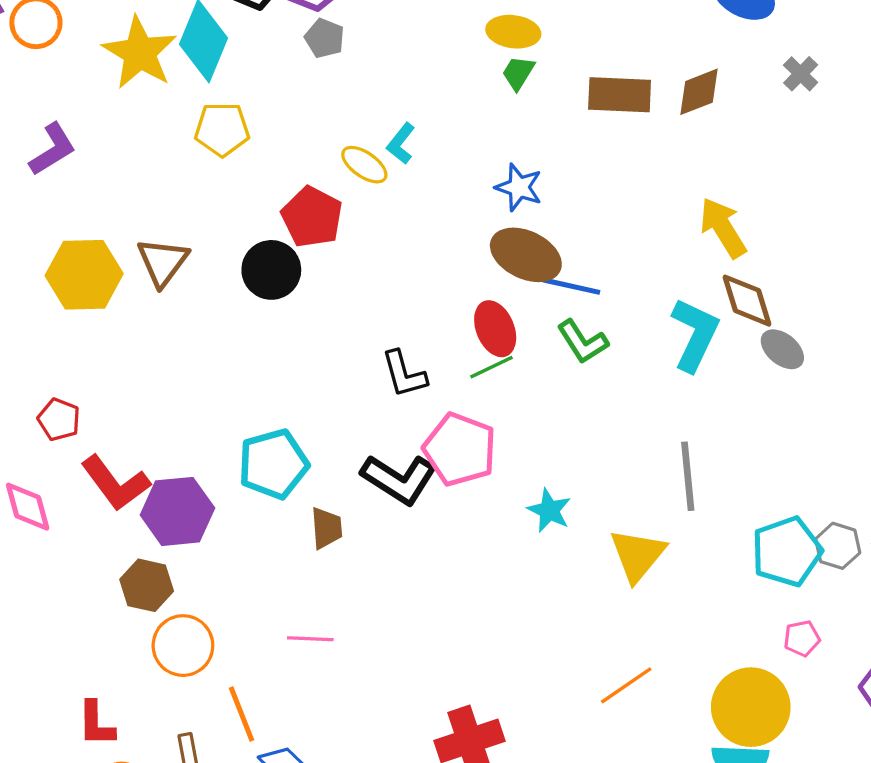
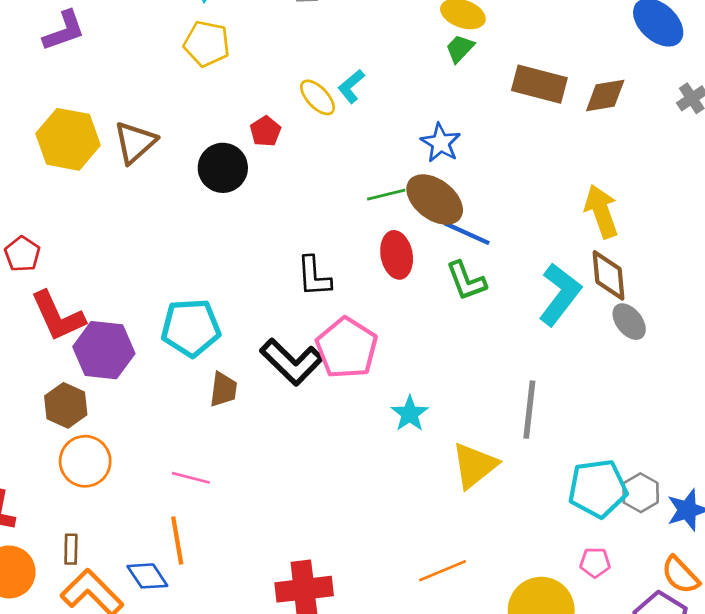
red pentagon: (312, 217) -> (265, 131), size x0.6
green line: (492, 367) -> (386, 195), moved
orange line: (242, 714) -> (177, 541), moved

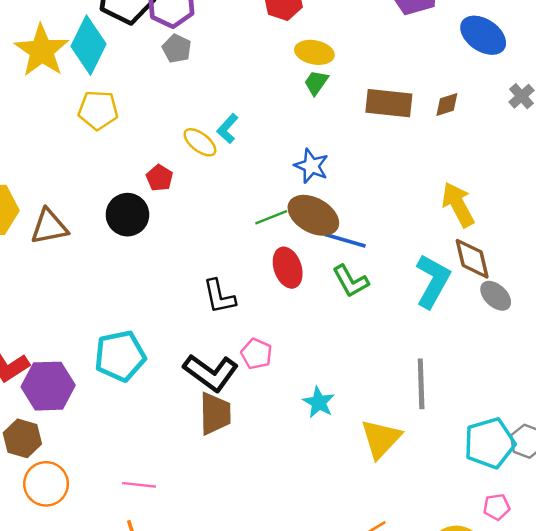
brown diamond: (605, 95) -> (447, 105), size x0.7
brown triangle: (135, 142) -> (49, 227), moved, turned 39
pink pentagon: (347, 348) -> (256, 354), size x0.6
brown trapezoid: (223, 389) -> (215, 414), moved, size x1.4

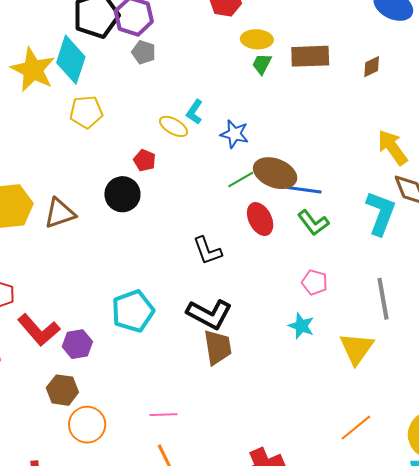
brown rectangle: (389, 103) -> (310, 56), moved
blue star: (311, 166) -> (234, 134), moved
pink pentagon: (256, 354) -> (315, 282), moved
purple hexagon: (48, 386) -> (77, 344), size x0.7

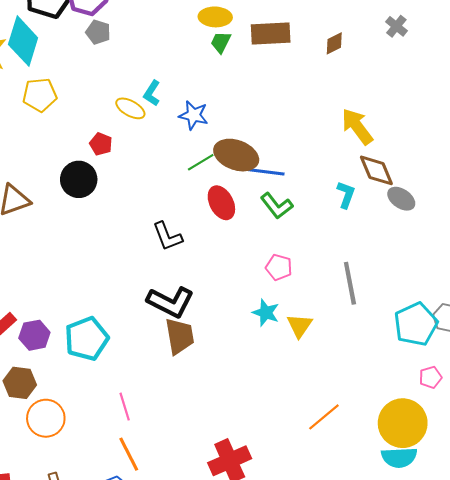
cyan L-shape: (381, 213) -> (346, 195), size x0.6
cyan pentagon: (133, 311) -> (87, 339), moved
yellow triangle: (357, 349) -> (300, 326), moved, size x0.7
pink line: (163, 415) -> (125, 407), turned 76

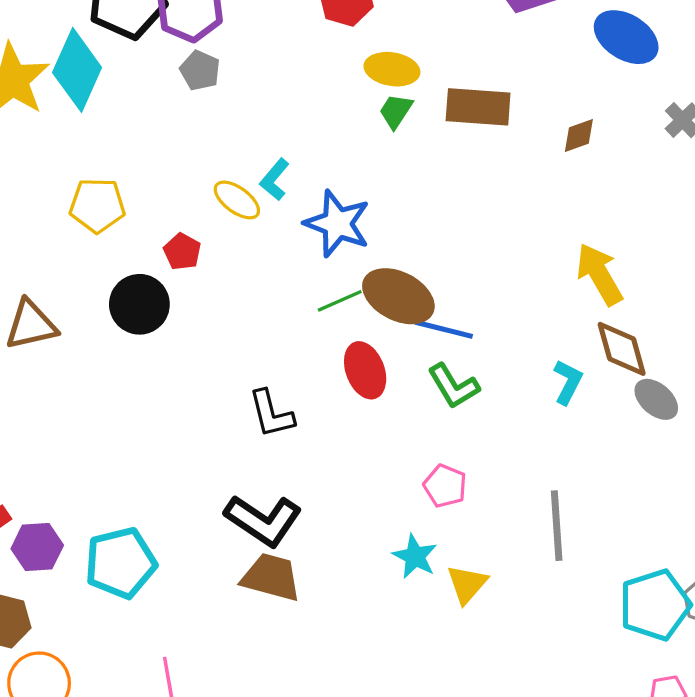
yellow pentagon: (40, 95) -> (97, 205), moved
blue star: (194, 115) -> (337, 224), size x1.4
brown trapezoid: (180, 336) -> (271, 577), turned -72

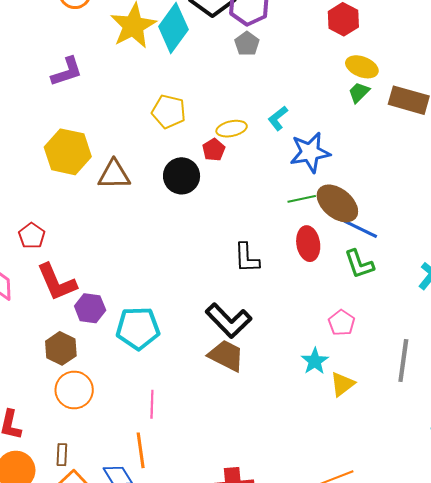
yellow ellipse: (237, 200) -> (232, 129), moved, turned -60
blue star: (337, 224) -> (310, 152), turned 30

